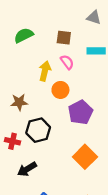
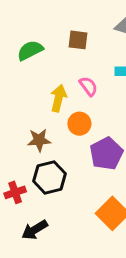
brown square: (64, 38) -> (78, 40), moved
brown star: (19, 102) -> (39, 140), moved
red cross: (12, 141) -> (15, 192), turned -32

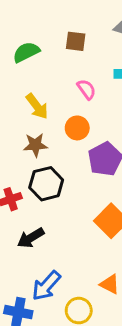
yellow arrow: (58, 98) -> (37, 106), moved, turned 130

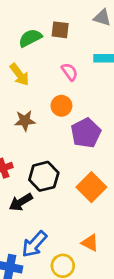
green semicircle: (26, 52) -> (30, 38), moved
yellow arrow: (37, 106) -> (19, 75), moved
black hexagon: (46, 184) -> (44, 176), moved

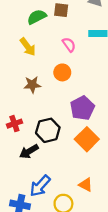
purple pentagon: (86, 133) -> (82, 108), moved

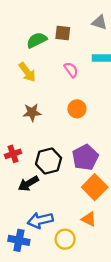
orange circle: (62, 72) -> (77, 109), moved
purple pentagon: (82, 108) -> (85, 157), moved
orange square: (87, 139) -> (95, 187), moved
blue arrow: (40, 186) -> (40, 220), turned 35

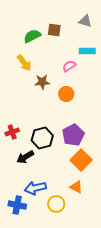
pink semicircle: (71, 70) -> (69, 66), moved, turned -88
brown star: (32, 112) -> (42, 82), moved

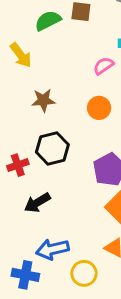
yellow arrow: (24, 63) -> (21, 55), moved
brown star: (42, 82) -> (43, 100), moved
black hexagon: (42, 138) -> (52, 148), moved

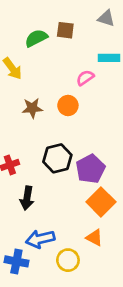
orange circle: (99, 108) -> (68, 105), moved
black hexagon: (52, 148) -> (57, 158), moved
black arrow: (37, 203) -> (27, 198), turned -50

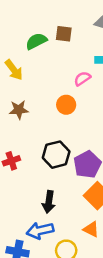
brown star: (32, 108) -> (19, 110), moved
black arrow: (27, 198) -> (49, 202), moved

